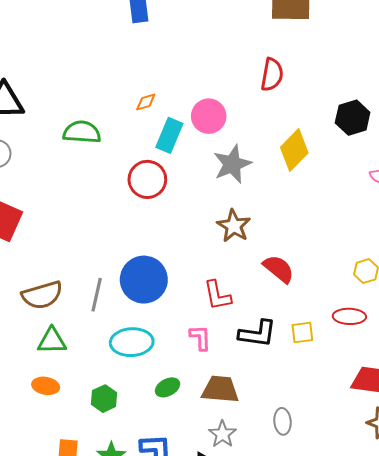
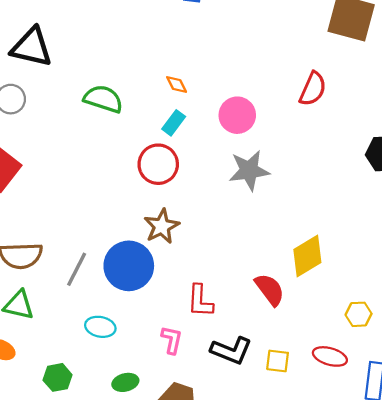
orange diamond: (146, 102) -> (177, 85), turned 65
cyan rectangle: (169, 135) -> (174, 123), moved, size x0.7
yellow diamond: (294, 150) -> (307, 256), moved
brown star: (234, 226) -> (162, 226), moved
cyan ellipse: (132, 342) -> (100, 327), size x0.7

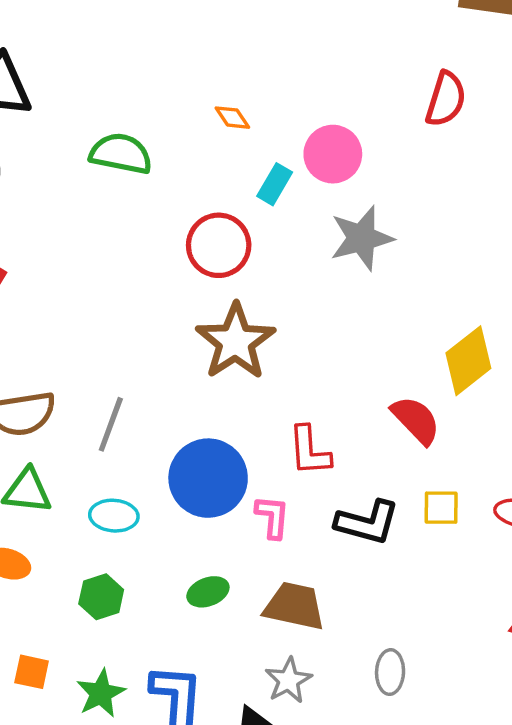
cyan rectangle: (174, 123) -> (275, 184), moved
brown star: (162, 226) -> (235, 342), size x1.4
blue circle: (129, 266) -> (208, 478), moved
cyan ellipse: (100, 327) -> (114, 516), moved
yellow square: (278, 361) -> (441, 508), moved

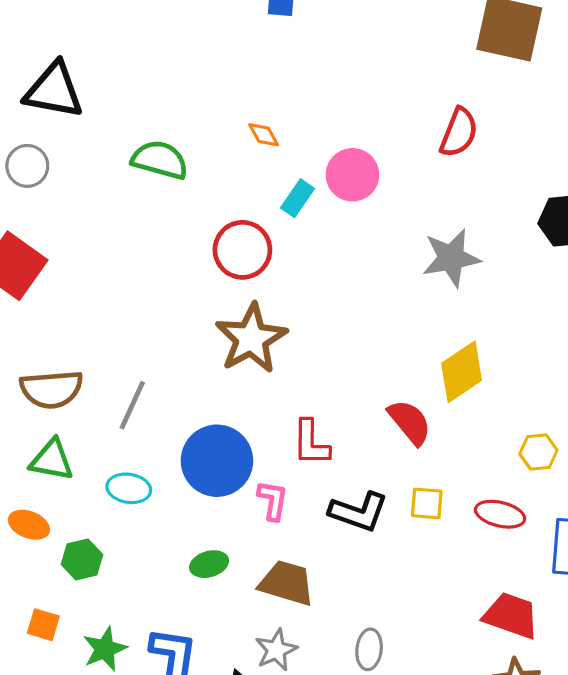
gray star: (362, 238) -> (451, 258), moved
green hexagon: (101, 597) -> (82, 559), moved

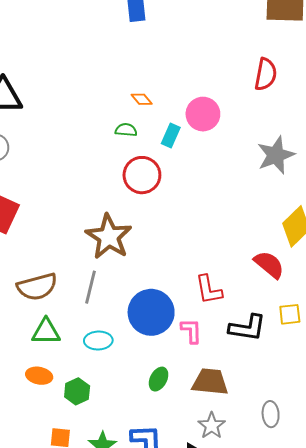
green semicircle: (160, 160) -> (126, 130), moved, size x0.6
brown star: (251, 338) -> (109, 237), moved
green ellipse: (209, 564) -> (159, 379), turned -35

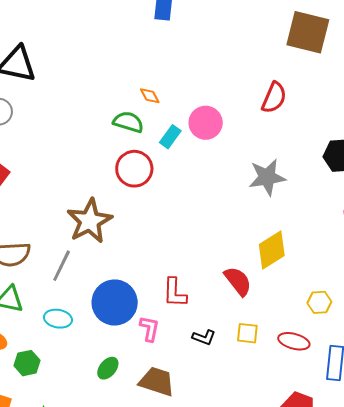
green semicircle: (126, 130) -> (128, 122), size x1.4
black L-shape: (247, 328) -> (204, 337), size x0.6

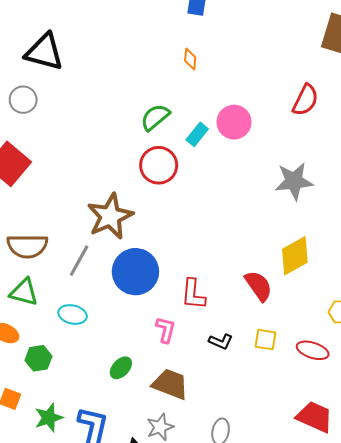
orange diamond: (150, 96) -> (190, 59), moved, turned 30
green semicircle: (128, 122) -> (155, 117), turned -60
blue circle: (115, 302) -> (135, 272), moved

